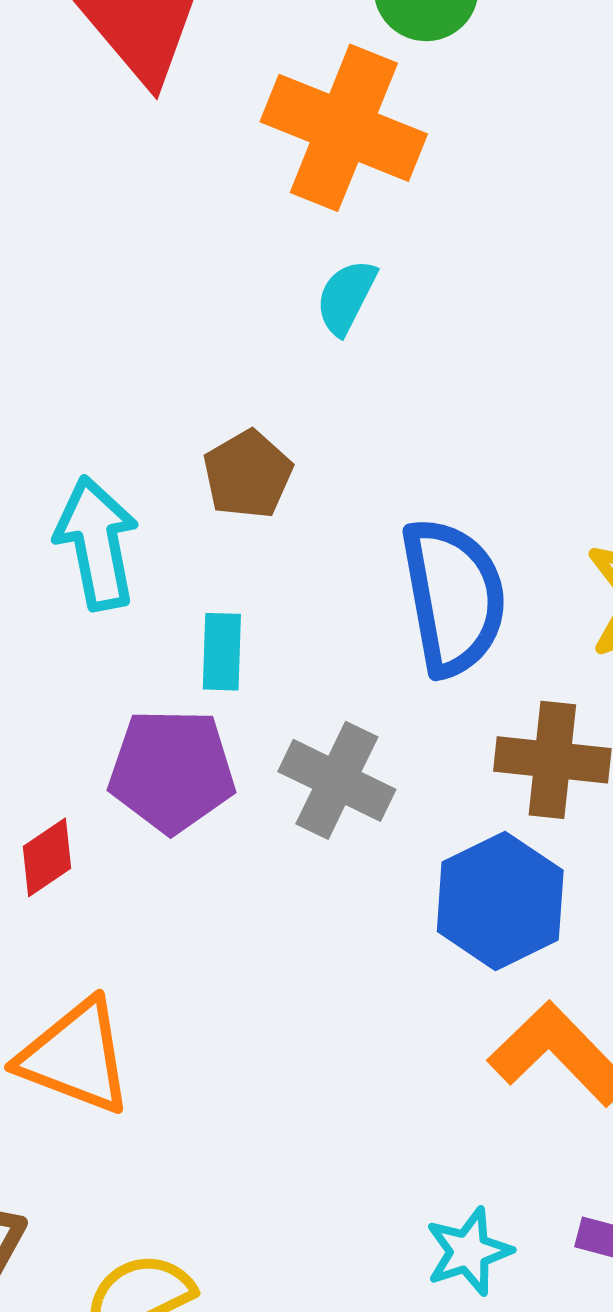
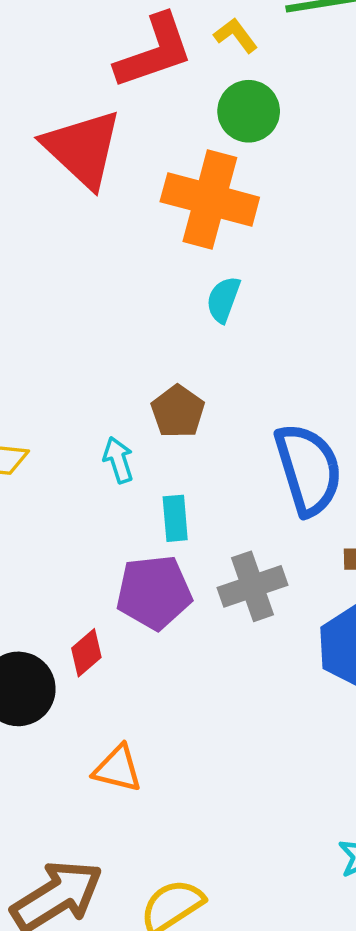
cyan arrow: (97, 543) -> (118, 460), moved, size x0.6
gray cross: (337, 780) -> (253, 586), turned -38
orange triangle: (76, 1057) -> (118, 769), size x0.7

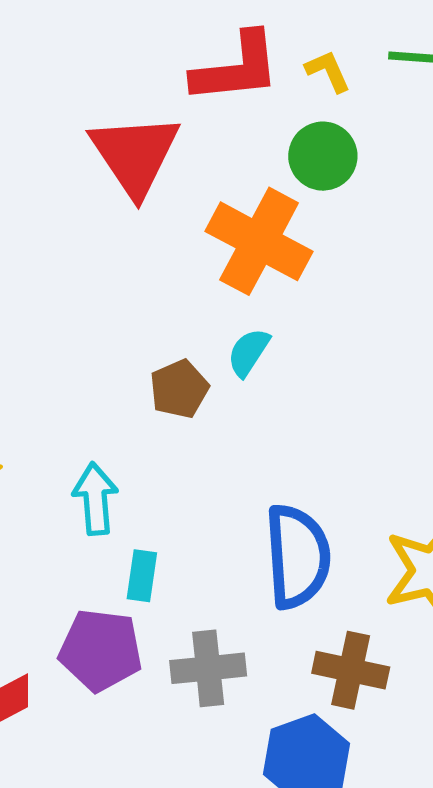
brown pentagon: (178, 412) -> (179, 389), moved
cyan arrow: (118, 460) -> (95, 499), size x1.4

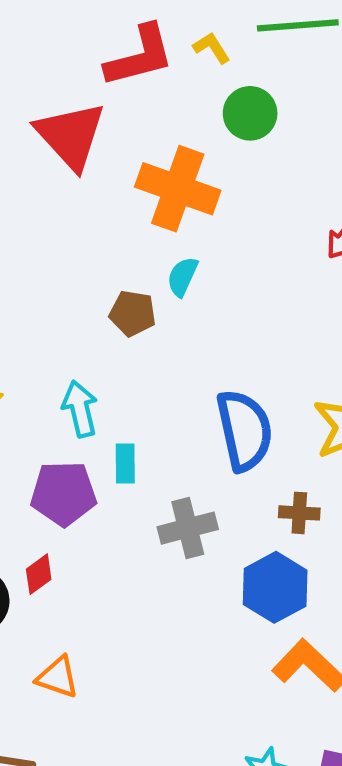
green circle: (323, 156) -> (250, 113), moved
brown pentagon: (179, 389) -> (133, 313), turned -30
purple pentagon: (101, 650) -> (64, 493), moved
brown cross: (351, 670) -> (299, 513), size x0.7

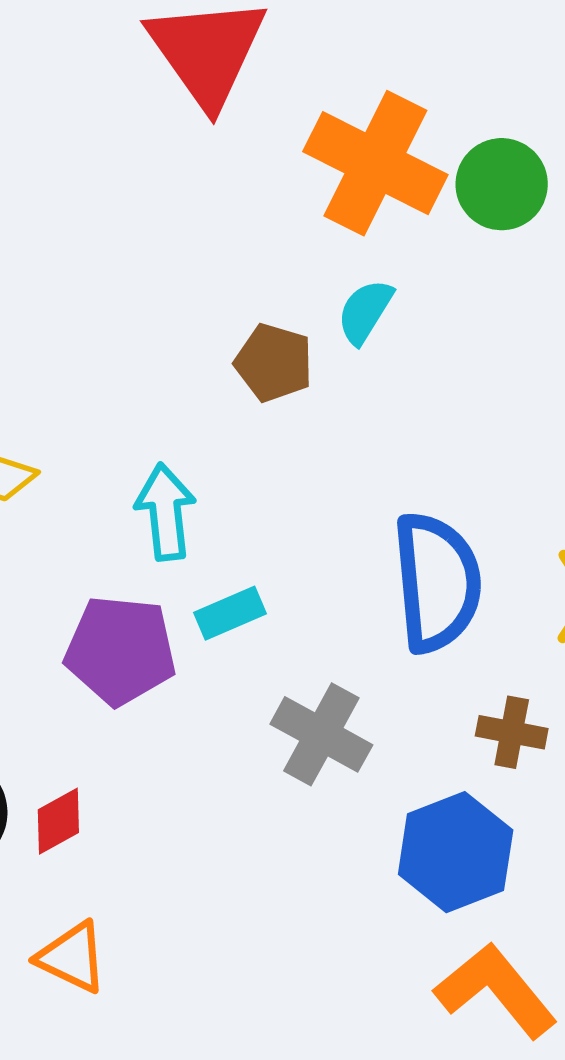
green circle: (250, 113) -> (502, 184), moved
cyan rectangle: (125, 464) -> (230, 613), turned 60
gray cross: (188, 528) -> (321, 734), turned 36
red diamond: (39, 574) -> (58, 821), moved

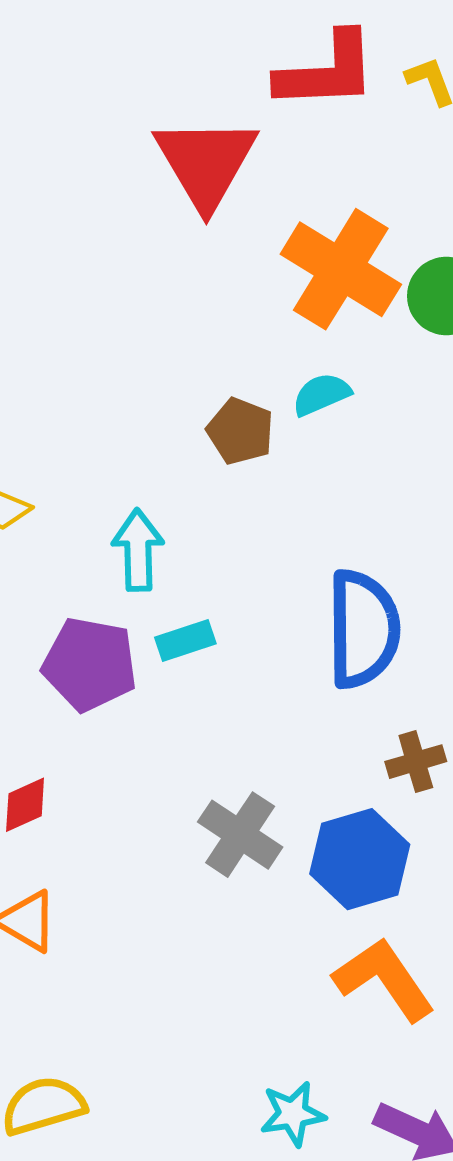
cyan semicircle: (365, 312) -> (321, 394), turned 30
brown cross: (512, 732) -> (416, 762), turned -32
gray cross: (321, 734) -> (240, 835), moved

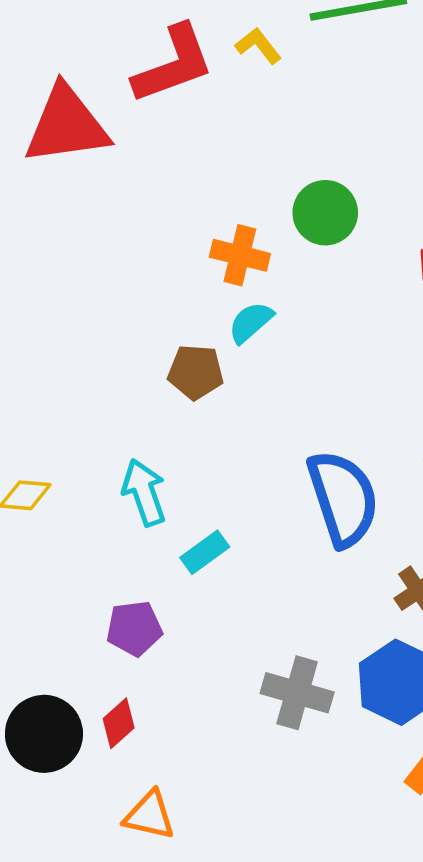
red triangle: (206, 163) -> (66, 125), moved, turned -50
orange cross: (341, 269) -> (240, 255), moved, size x0.6
purple pentagon: (90, 664) -> (134, 628), moved, size x0.7

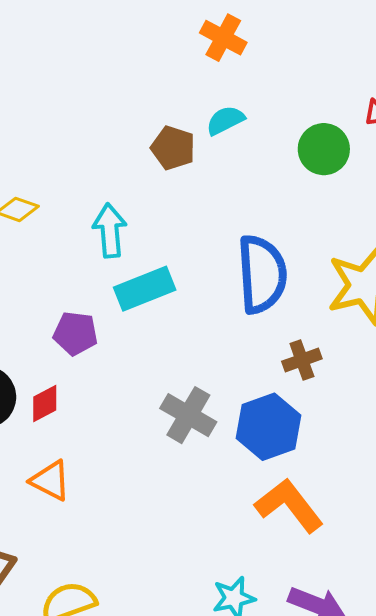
green circle: (325, 213) -> (324, 149), moved
orange cross: (240, 255) -> (223, 38), moved
cyan rectangle: (205, 552) -> (145, 289), size x1.5

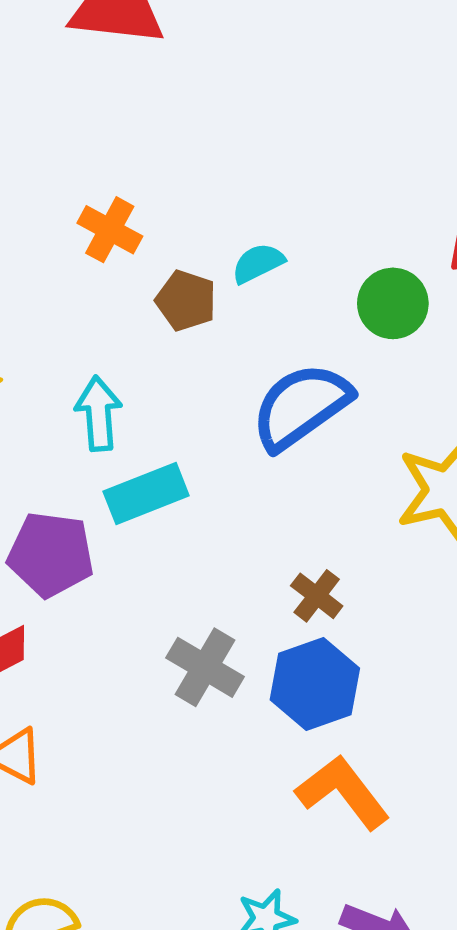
orange cross: (223, 38) -> (110, 230), moved
blue semicircle: (262, 274) -> (301, 406), moved, turned -122
purple pentagon: (75, 333) -> (51, 554), size x1.4
brown cross: (302, 360) -> (317, 596), moved, turned -33

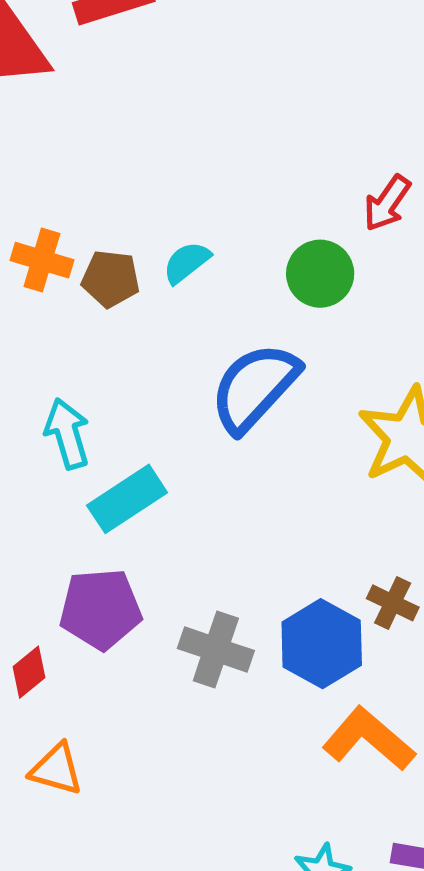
brown pentagon: (186, 301) -> (111, 279), moved
purple pentagon: (51, 554) -> (101, 609), moved
brown cross: (317, 596) -> (393, 603), moved

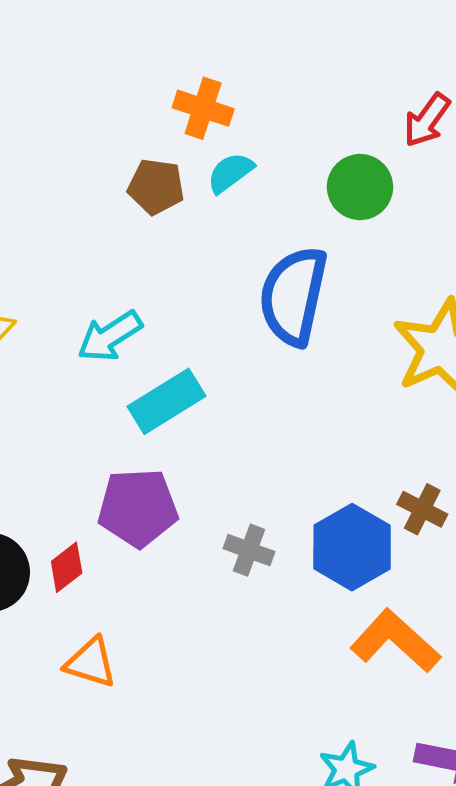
orange cross: (42, 260) -> (203, 108), moved
blue semicircle: (255, 387) -> (293, 296), turned -32
cyan arrow: (67, 434) -> (110, 336), turned -108
gray cross: (216, 650) -> (249, 550), size x0.7

